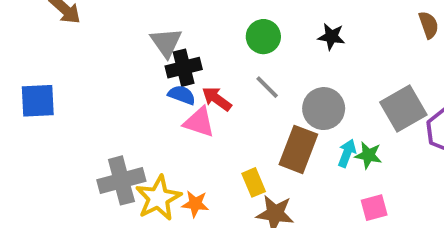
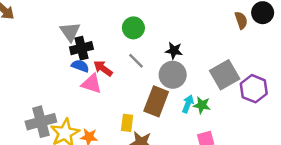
black star: (331, 37) -> (174, 51), moved
yellow rectangle: (254, 182) -> (127, 123), turned 30

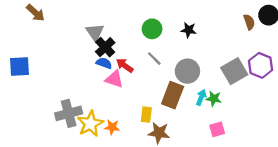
black cross: (81, 48) -> (105, 47), turned -30
black star: (174, 51) -> (189, 30), moved
purple hexagon: (254, 89) -> (261, 65), moved

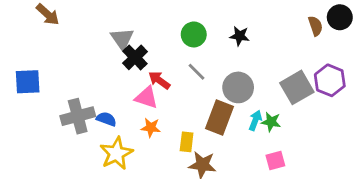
blue semicircle: (104, 63) -> (106, 119), moved
gray cross: (69, 113) -> (78, 116), moved
orange star: (112, 127) -> (151, 128), moved

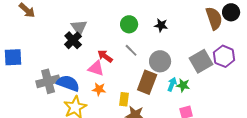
brown semicircle: (315, 26) -> (214, 18), size x1.6
black cross: (135, 57) -> (73, 40), moved
blue semicircle: (106, 119) -> (68, 83), size x1.6

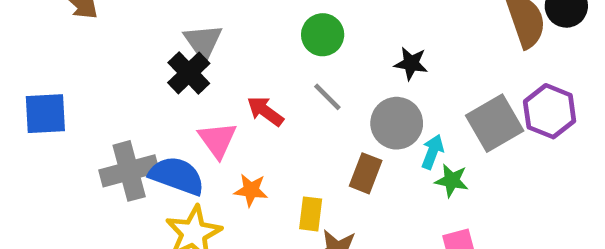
black star: (161, 25) -> (411, 63), moved
pink triangle: (96, 68) -> (217, 140), moved, turned 36
brown rectangle: (147, 82) -> (366, 173), size x0.7
cyan arrow: (172, 84) -> (433, 152), moved

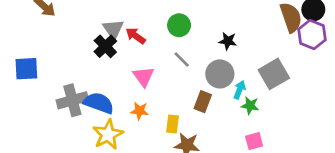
red arrow: (265, 111) -> (136, 36), moved
purple hexagon: (550, 111) -> (312, 34), moved
pink triangle: (217, 140) -> (143, 77), moved

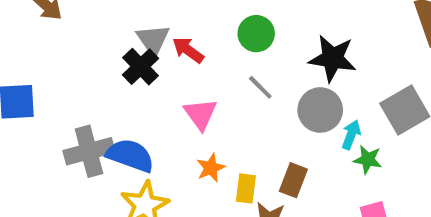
black star: (228, 41) -> (333, 58), size x1.6
brown rectangle: (203, 102) -> (293, 180), moved
orange star: (140, 111) -> (211, 168), moved, turned -30

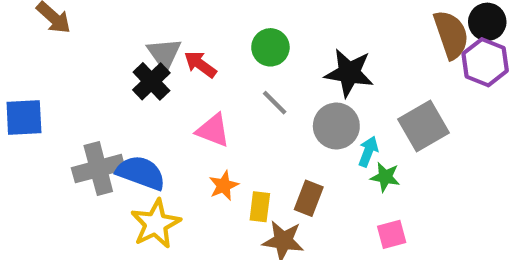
pink triangle: (200, 114) -> (213, 130), turned -33

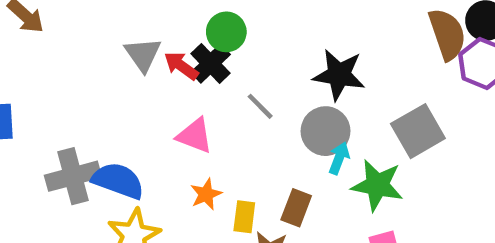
green circle: (270, 47) -> (226, 32), moved
black cross: (151, 81) -> (211, 63), moved
cyan arrow: (368, 152) -> (339, 158), moved
green star: (385, 177) -> (377, 185), size x1.6

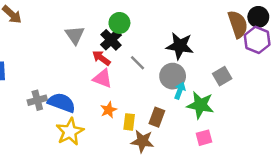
red arrow: (181, 66) -> (101, 58), moved
gray square: (418, 131) -> (222, 76), size x0.7
gray cross: (73, 176) -> (37, 100), size x0.7

